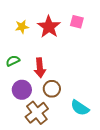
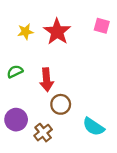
pink square: (77, 22) -> (102, 26), moved
purple circle: (22, 90) -> (16, 120), moved
brown cross: (37, 113) -> (43, 133), size x0.7

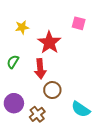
pink square: (102, 26) -> (79, 23), moved
red star: (57, 32) -> (49, 42), moved
green semicircle: (15, 72) -> (13, 62), turned -32

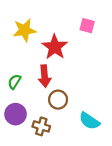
yellow star: (22, 27) -> (24, 30), size x1.5
green semicircle: (13, 62) -> (14, 82), moved
brown cross: (37, 114) -> (41, 126), turned -35

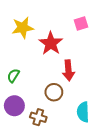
pink square: (87, 26) -> (81, 24), turned -32
red arrow: (45, 76) -> (68, 70), moved
cyan semicircle: (89, 121) -> (83, 112), turned 54

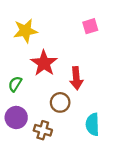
red star: (51, 43) -> (44, 63), moved

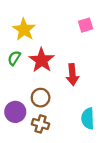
yellow star: (25, 31) -> (24, 29), turned -30
green semicircle: (15, 84) -> (14, 58), moved
brown circle: (60, 102) -> (41, 98), moved

